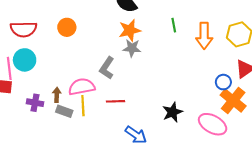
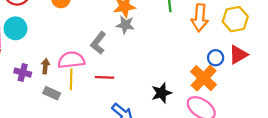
blue circle: (223, 82) -> (216, 58), moved
orange cross: (233, 100) -> (204, 78), moved
gray rectangle: (64, 111) -> (52, 93), moved

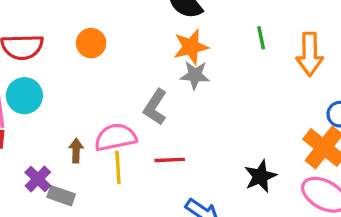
purple cross: (23, 73) -> (38, 179), moved, turned 35
gray rectangle: (52, 93) -> (61, 196), moved

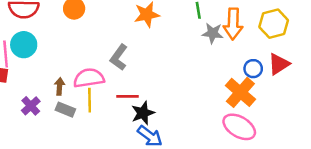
gray star: (195, 75) -> (213, 33), moved
black star: (260, 176) -> (143, 113), moved
gray rectangle: (61, 196) -> (65, 110), moved

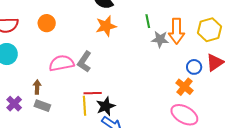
pink semicircle: (89, 78) -> (61, 63), moved
orange cross: (240, 92) -> (184, 87), size x0.7
yellow line: (90, 100) -> (85, 106), moved

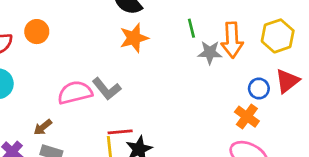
orange circle: (47, 23) -> (37, 32), moved
gray L-shape: (84, 62) -> (107, 89), turned -70
brown arrow: (37, 87) -> (43, 127), turned -128

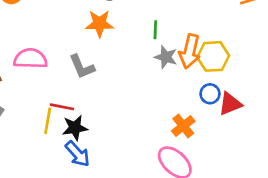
yellow hexagon: (278, 36) -> (213, 56), moved
gray L-shape: (107, 89) -> (82, 67), moved
blue circle: (259, 89) -> (210, 94), moved

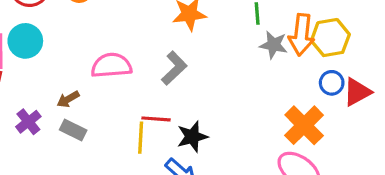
gray L-shape: (82, 67) -> (174, 68), turned -104
orange cross: (183, 126) -> (304, 125), size x1.4
black star: (75, 128) -> (192, 137), moved

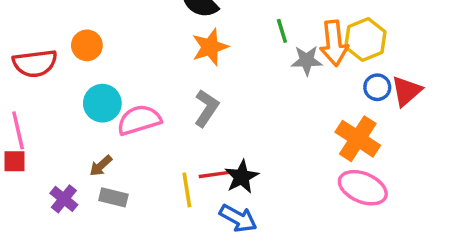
cyan circle: (25, 41) -> (102, 103), moved
red line: (156, 119) -> (214, 174), moved

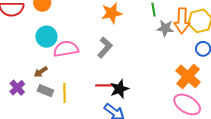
yellow line: (187, 190) -> (65, 93), moved

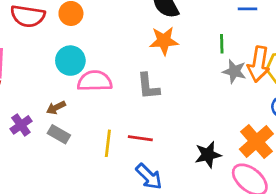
gray L-shape: (105, 47) -> (148, 86), turned 125
black star: (119, 89) -> (208, 155), moved
yellow line: (65, 93) -> (108, 143), moved

